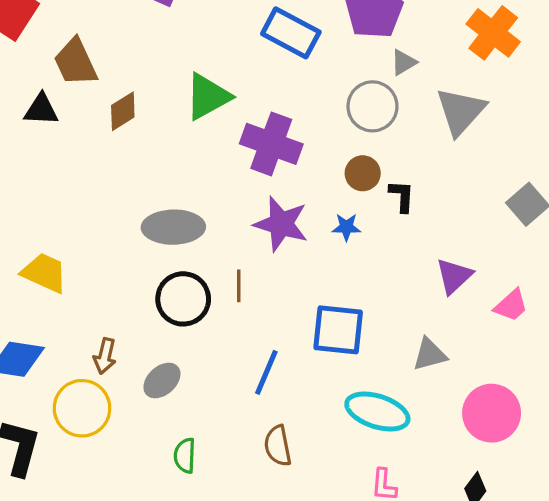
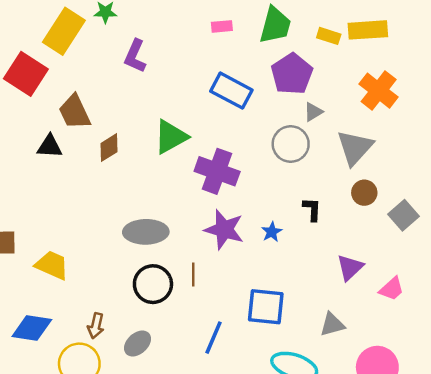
brown circle: (363, 173) -> (364, 193), moved
blue star: (346, 227) -> (272, 232), turned -30

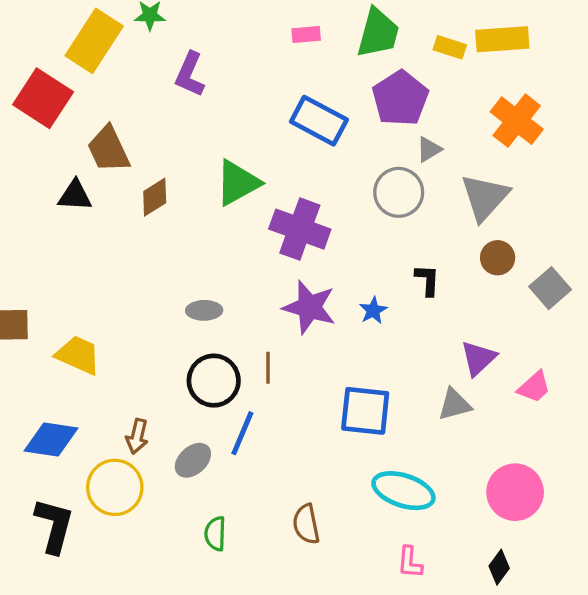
gray ellipse: (146, 232) -> (204, 310), size x0.6
gray triangle: (332, 324) -> (454, 404), moved
blue line: (213, 338) -> (242, 433), moved

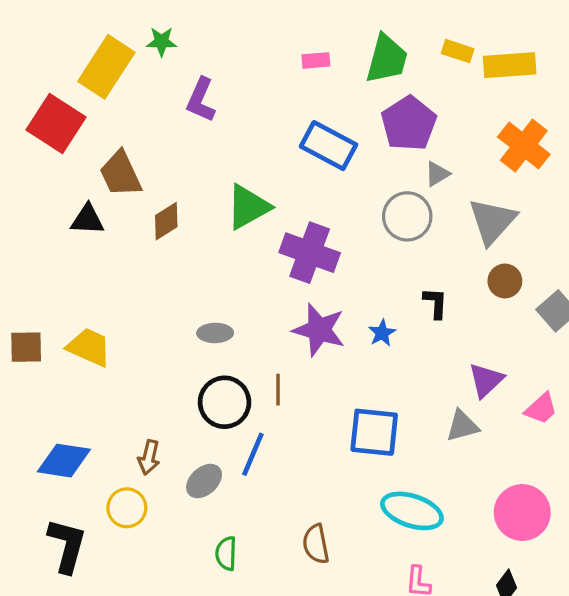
yellow rectangle: (450, 47) -> (458, 51), moved
yellow trapezoid: (78, 355) -> (89, 347), moved
yellow circle: (115, 487) -> (127, 508), size x0.7

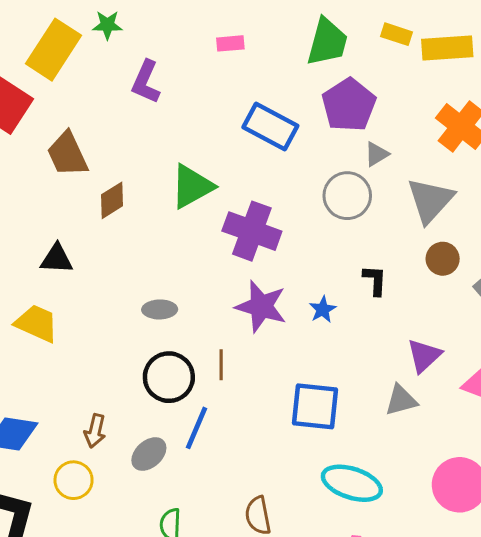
pink rectangle: (316, 60) -> (230, 43), moved
black triangle: (87, 220) -> (57, 259), moved

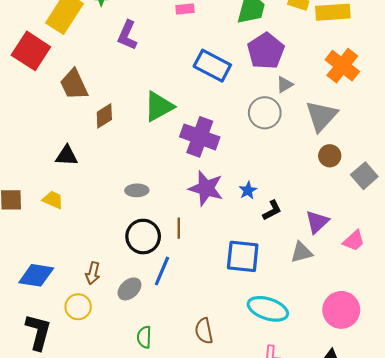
black L-shape: (375, 280) -> (272, 210), moved, turned 60
yellow trapezoid: (37, 323) -> (53, 200), size x0.7

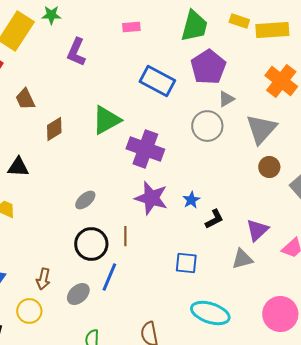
brown trapezoid: (74, 84) -> (25, 99), size x0.7
gray ellipse: (137, 190) -> (85, 200), turned -40
blue square: (243, 256) -> (186, 263), size x0.7

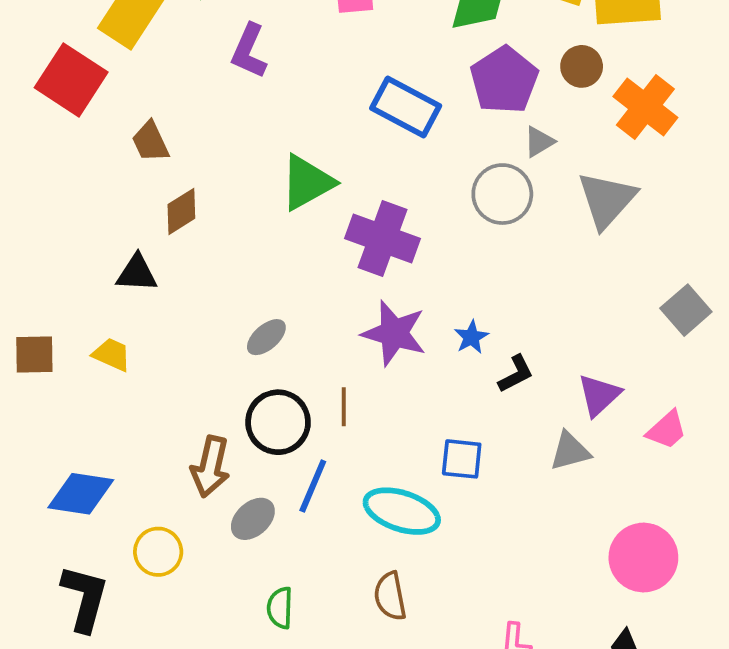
brown diamond: (54, 129) -> (181, 211), moved
brown circle: (269, 167) -> (582, 66), moved
brown arrow: (43, 279) -> (210, 467), moved, size x1.4
cyan ellipse: (210, 313) -> (402, 511), moved

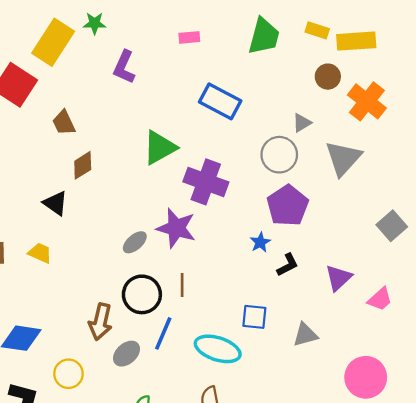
purple pentagon: (504, 80) -> (288, 206), moved
black triangle: (137, 273) -> (55, 203), turned 32
purple star: (394, 333) -> (176, 228), moved
gray triangle: (570, 451) -> (305, 335), moved

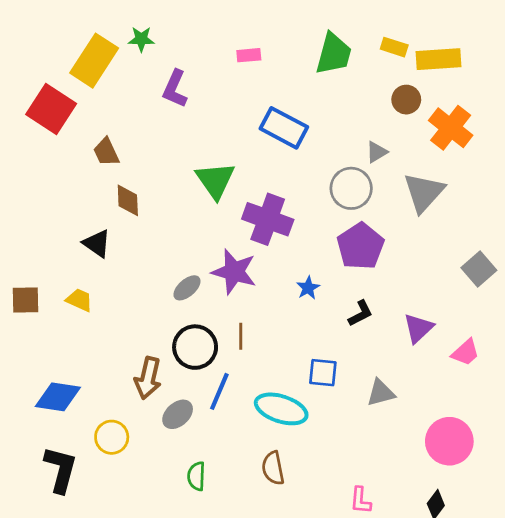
green triangle: (160, 148) -> (215, 180), turned -36
brown diamond: (83, 165) -> (128, 200), turned -60
blue star: (260, 242) -> (308, 288), moved

